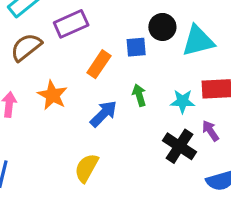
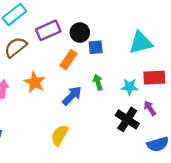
black circle: (162, 27) -> (80, 33), moved

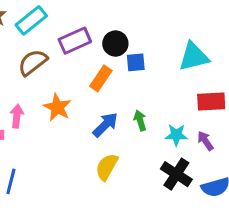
green arrow: (98, 82) -> (140, 120), moved
cyan star: (129, 87) -> (176, 135), moved
black cross: (127, 119) -> (176, 174), moved
yellow semicircle: (60, 135) -> (107, 167), moved

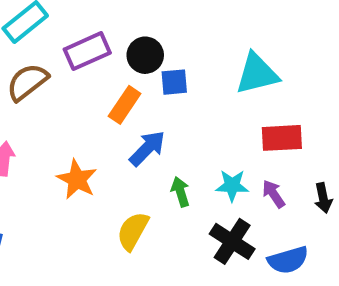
orange star: (57, 107) -> (77, 179), moved
green arrow: (140, 120) -> (180, 192), moved
blue arrow: (105, 125) -> (147, 148), moved

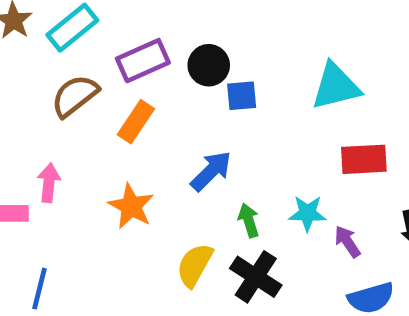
orange rectangle: (125, 105) -> (136, 122), moved
purple arrow: (274, 194) -> (347, 242), moved
black cross: (232, 241) -> (256, 277), moved

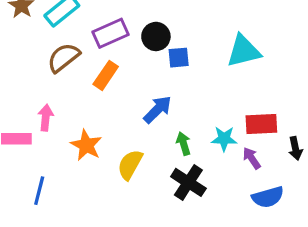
red rectangle: (364, 159) -> (261, 124), moved
orange star: (131, 206) -> (86, 145), moved
yellow semicircle: (195, 265) -> (130, 165), moved

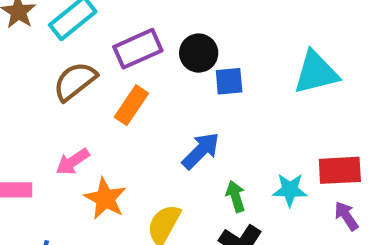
pink arrow: (46, 118) -> (73, 162), moved, turned -130
purple arrow: (252, 158) -> (346, 216), moved

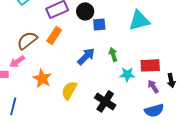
brown semicircle: (75, 81) -> (27, 40), moved
pink arrow: (73, 162) -> (17, 61), moved
green arrow: (236, 196) -> (113, 54), moved

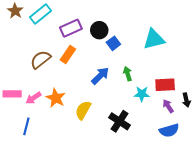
blue square: (99, 24) -> (113, 43), turned -32
pink arrow: (17, 61) -> (33, 98), moved

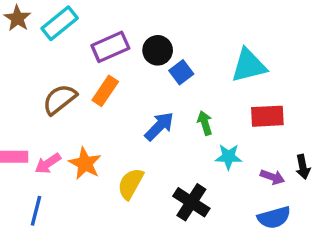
red rectangle: (165, 85) -> (267, 116), moved
purple arrow: (168, 106) -> (272, 177), turned 144

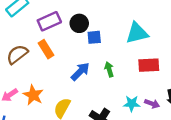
blue square: (181, 72) -> (94, 37), turned 32
orange rectangle: (105, 91) -> (46, 49), turned -66
cyan star: (229, 157) -> (132, 104), moved

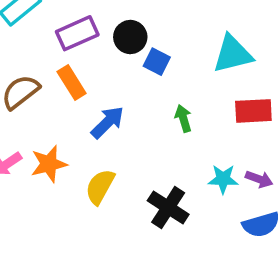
blue square: (94, 37) -> (157, 62), turned 32
blue arrow: (80, 72) -> (108, 122), moved
orange star: (33, 95) -> (49, 164), turned 30

